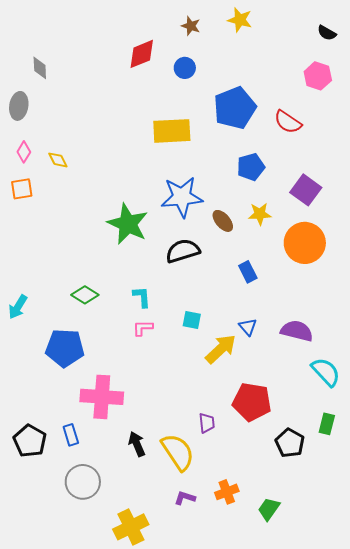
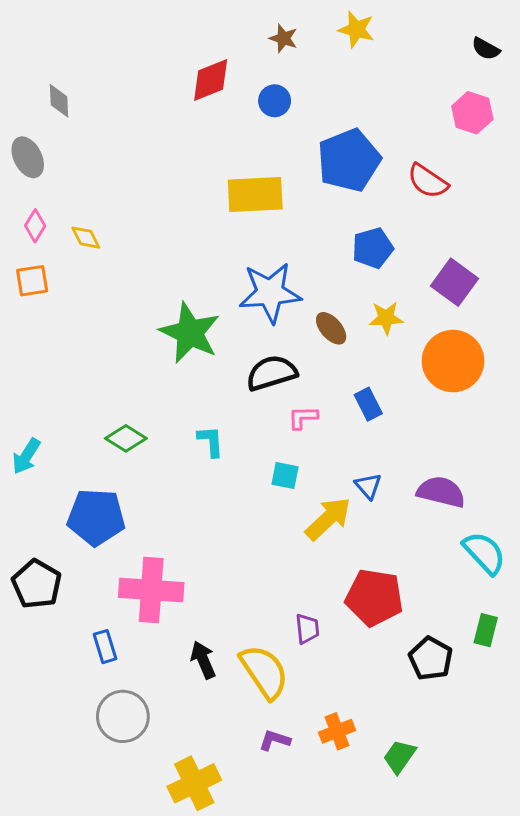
gray ellipse: (19, 106) -> (28, 157), turned -36
pink L-shape: (143, 328) -> (303, 418), moved
black pentagon: (30, 441) -> (37, 584), moved

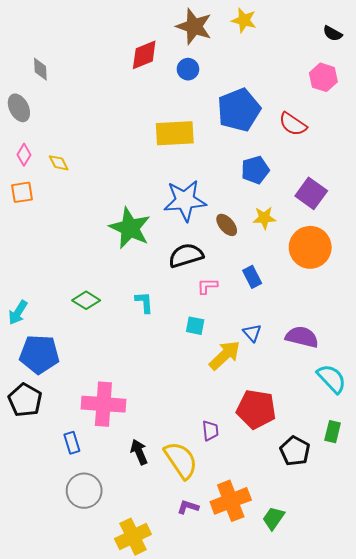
brown star: (283, 38) -> (194, 26), size x1.8
blue pentagon: (96, 517) -> (39, 354), moved
orange cross: (337, 731) -> (231, 501), size x1.6

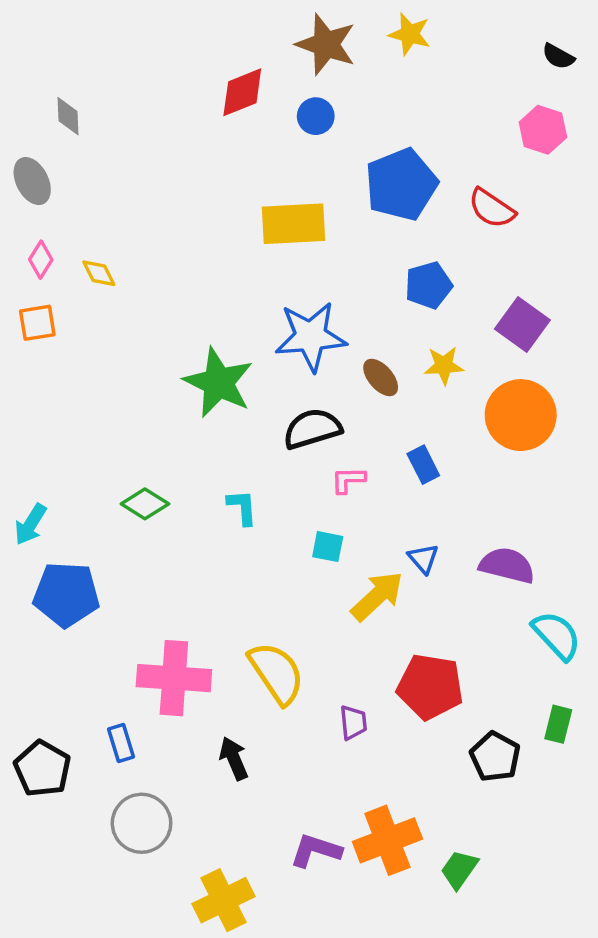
black pentagon: (25, 400) -> (42, 769), moved
yellow semicircle: (181, 460) -> (276, 673), moved
purple L-shape: (188, 507) -> (316, 851), size x1.4

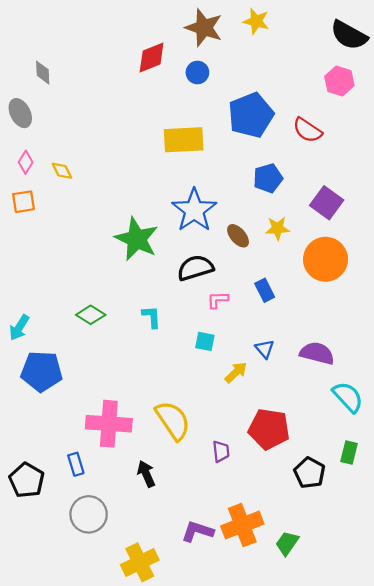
black semicircle: (558, 56) -> (349, 35), size x1.8
blue star: (311, 336) -> (194, 210), turned -30
yellow arrow: (377, 596) -> (236, 372), size x0.7

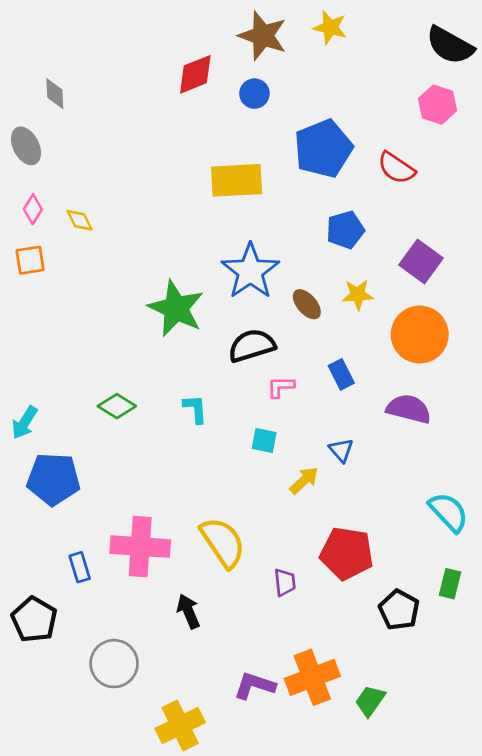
purple semicircle: (317, 353) -> (409, 409), moved
blue rectangle: (76, 464) -> (80, 567), moved

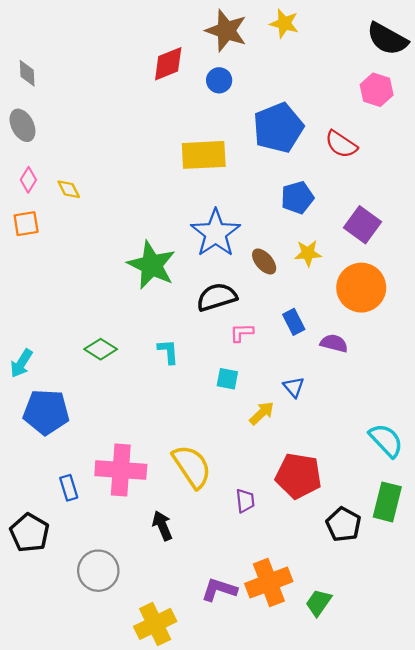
gray diamond: (55, 94) -> (27, 73), moved
purple semicircle: (409, 409) -> (334, 343), moved, size x0.7
green rectangle: (450, 584) -> (387, 502), size x1.5

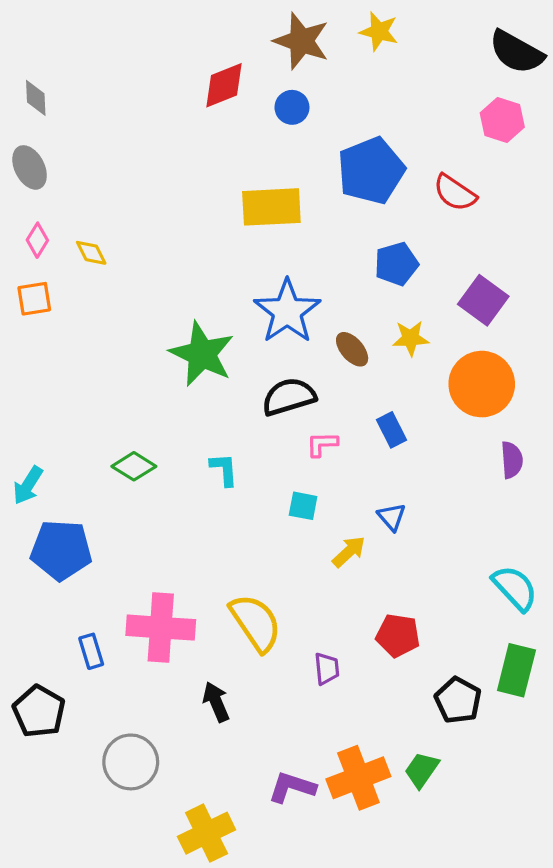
purple semicircle: (334, 343) -> (512, 460), moved, turned 72
red pentagon: (298, 476) -> (398, 635), size x0.7
green trapezoid: (319, 603) -> (422, 770), moved

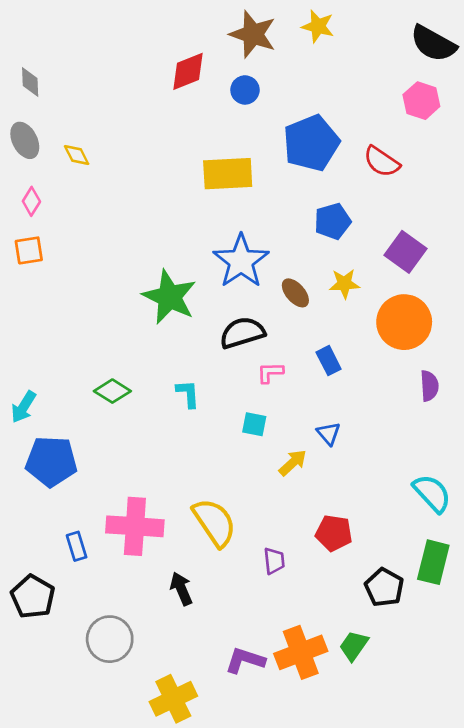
yellow diamond: (91, 253) -> (77, 155), moved

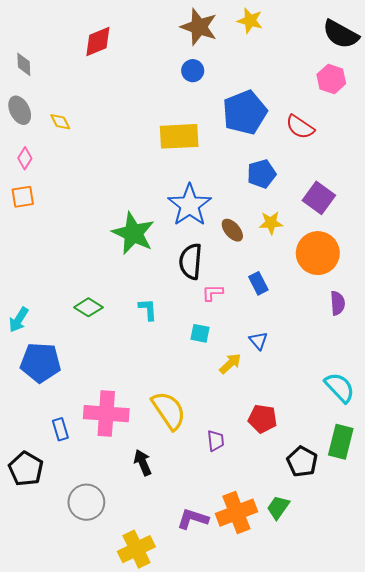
red diamond: (188, 71) -> (98, 41), moved
black semicircle: (242, 333) -> (191, 261), turned -68

